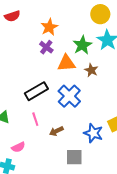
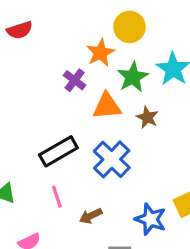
yellow circle: (100, 14) -> (130, 27), moved
orange star: (49, 27) -> (100, 53), moved

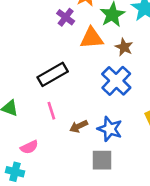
blue cross: (112, 159) -> (116, 81), moved
blue star: (151, 219) -> (110, 129), moved

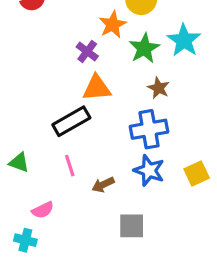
orange triangle: (92, 38) -> (97, 88), moved
blue cross: (116, 81) -> (149, 129), turned 36
blue star: (110, 129) -> (149, 170), moved

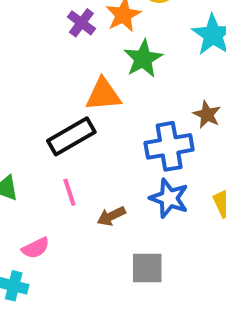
green star: (144, 48) -> (143, 59), moved
purple cross: (87, 51) -> (81, 23), moved
brown star: (159, 88) -> (207, 114), moved

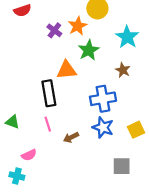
brown star: (207, 114) -> (123, 70), moved
black rectangle: (71, 136) -> (49, 93), turned -70
gray square: (147, 268) -> (122, 166), moved

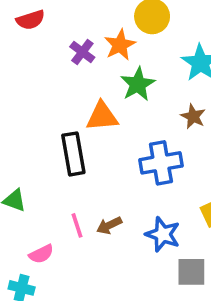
pink line: (48, 124) -> (77, 225), moved
blue star: (103, 127) -> (163, 234), moved

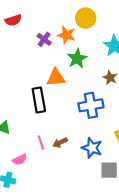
orange star: (120, 45) -> (66, 35), turned -30

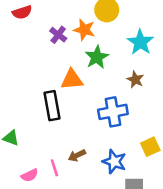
pink line: (41, 143) -> (54, 168), moved

